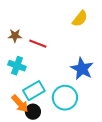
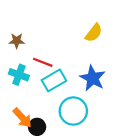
yellow semicircle: (80, 19) -> (94, 33), moved
red line: (38, 44) -> (43, 62), moved
cyan rectangle: (34, 91) -> (54, 80), moved

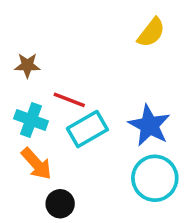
yellow semicircle: (94, 33) -> (151, 33), moved
cyan circle: (73, 111) -> (155, 178), moved
orange arrow: (22, 118) -> (36, 164), moved

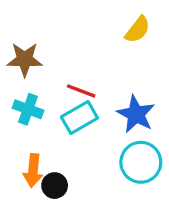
brown star: (27, 65) -> (25, 59), size x1.5
red line: (69, 100) -> (81, 91), moved
orange arrow: (36, 164) -> (33, 171), moved, turned 48

